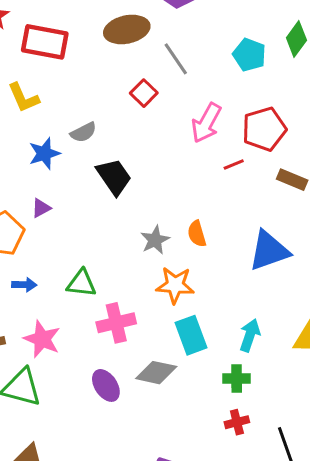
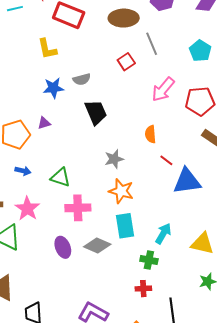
red line: (234, 165) -> (166, 160), moved, turned 48
orange semicircle: (197, 234) -> (150, 134), moved

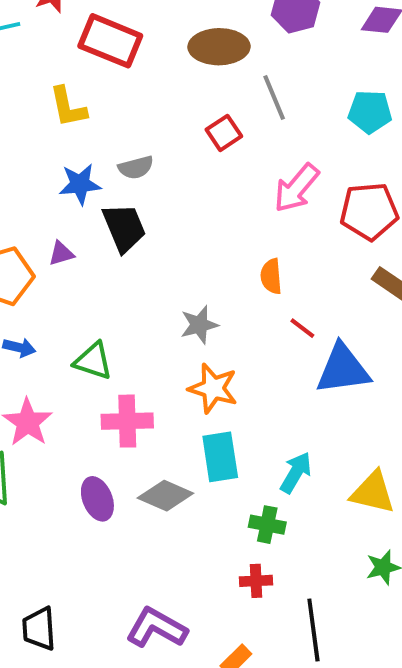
cyan pentagon: (200, 51) -> (370, 112), turned -30
black trapezoid: (96, 112) -> (124, 228), moved

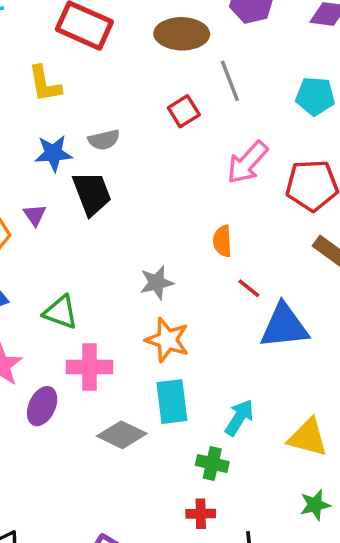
purple triangle: (61, 253) -> (35, 215), turned -50
purple ellipse: (97, 499) -> (42, 406), moved, turned 45

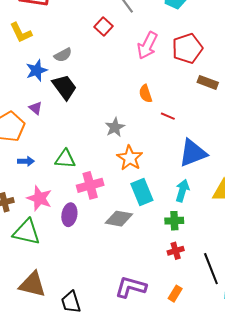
blue triangle: (284, 326) -> (193, 153), moved
orange star: (167, 340) -> (130, 158), turned 30

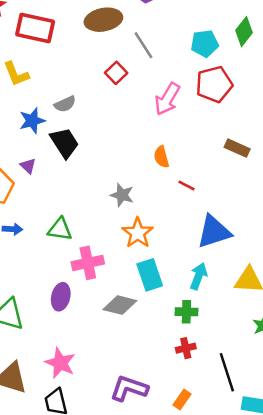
red pentagon: (187, 48) -> (214, 84), moved
gray star: (115, 127) -> (122, 195), turned -30
pink star: (39, 198) -> (60, 363), moved

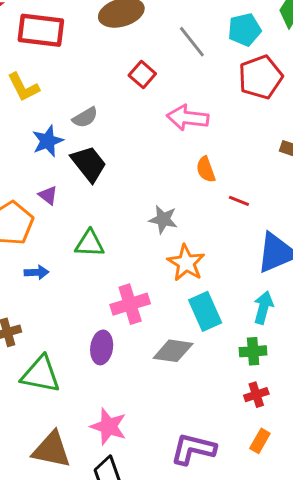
gray line: (143, 45) -> (192, 42), moved
pink arrow: (167, 99) -> (188, 118), moved, turned 72
green triangle: (60, 229) -> (90, 244), moved
orange rectangle: (182, 400) -> (260, 441), moved

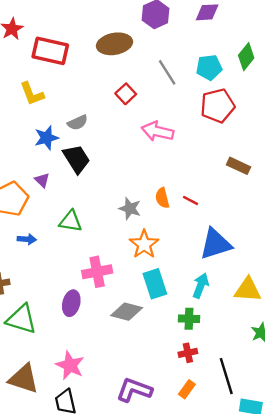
orange semicircle: (206, 169) -> (162, 198), moved

